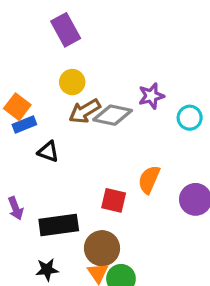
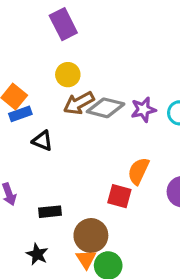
purple star: (151, 96) -> (143, 110), moved
red square: (114, 200) -> (119, 196), moved
black rectangle: (59, 225) -> (50, 212), size x0.6
black star: (47, 270) -> (37, 254), turned 30

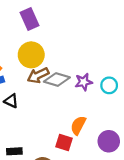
yellow circle: (68, 75) -> (31, 55), size x1.5

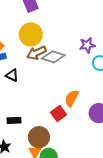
purple star: (84, 82) -> (87, 45), moved
red square: (64, 142) -> (59, 113), turned 35

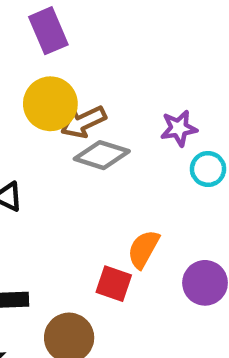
brown arrow: (37, 53) -> (83, 122), moved
red square: (59, 113) -> (114, 284), turned -35

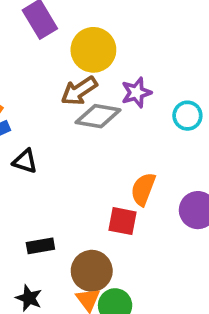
yellow circle: (50, 104) -> (93, 50), moved
purple star: (179, 128) -> (136, 93), moved

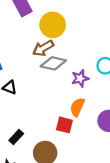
purple star: (136, 93) -> (80, 78), moved
black rectangle: (40, 246) -> (16, 137), turned -40

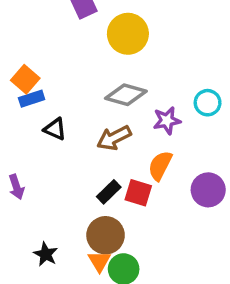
brown arrow: (43, 48) -> (114, 138), moved
black rectangle: (16, 137) -> (109, 192), moved

